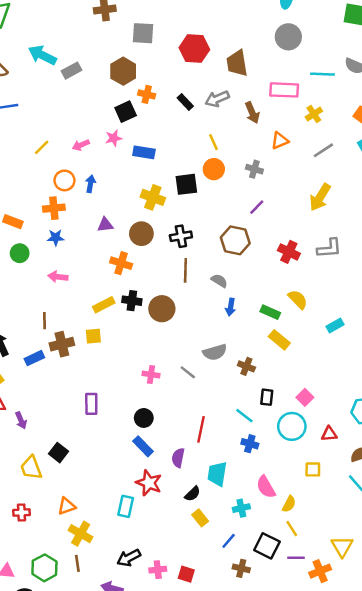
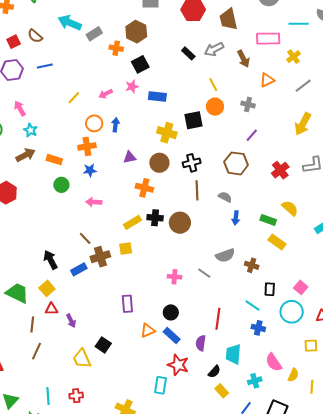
orange cross: (147, 94) -> (116, 48), moved
red cross: (289, 252) -> (280, 170), turned 30
brown line: (45, 321) -> (85, 238), turned -40
orange triangle: (67, 506) -> (148, 330), moved
yellow line: (292, 528) -> (312, 387), moved, turned 40

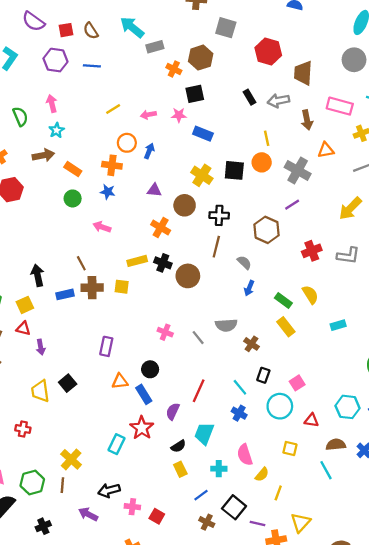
gray cross: (248, 105) -> (298, 170), size x1.6

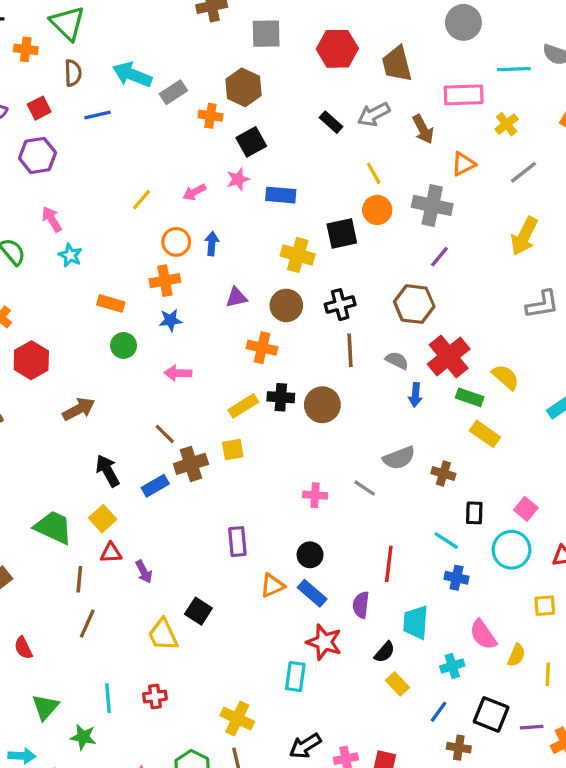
brown semicircle: (91, 31) -> (73, 73), moved, turned -132
blue line: (92, 66) -> (97, 115), moved
brown arrow: (43, 155) -> (79, 409), moved
red cross: (312, 251) -> (449, 356), moved, size x1.4

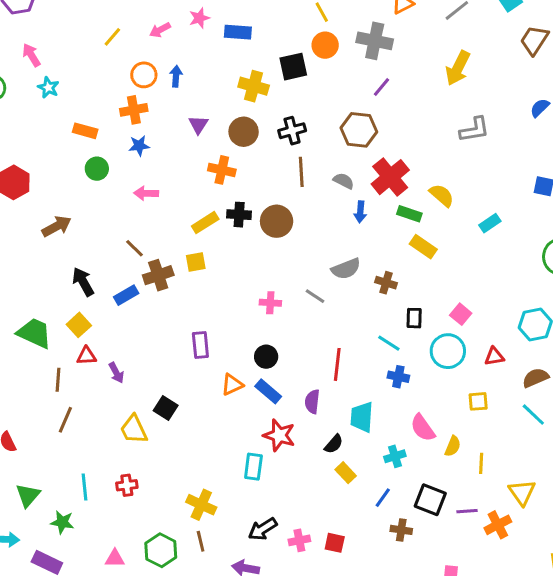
purple triangle: (236, 297) -> (198, 125), turned -45

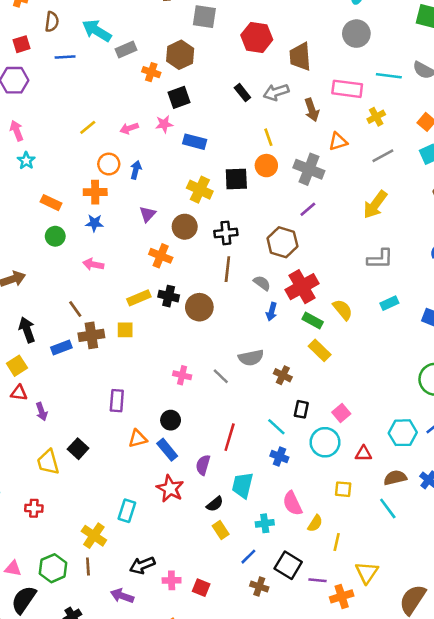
cyan rectangle: (490, 223) -> (389, 303), moved
cyan rectangle: (253, 467) -> (127, 511), moved

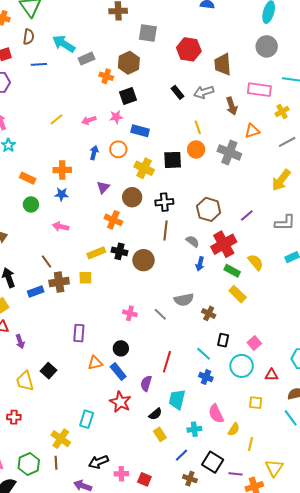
orange circle: (109, 164) -> (118, 149), moved
purple line: (308, 209) -> (247, 216), moved

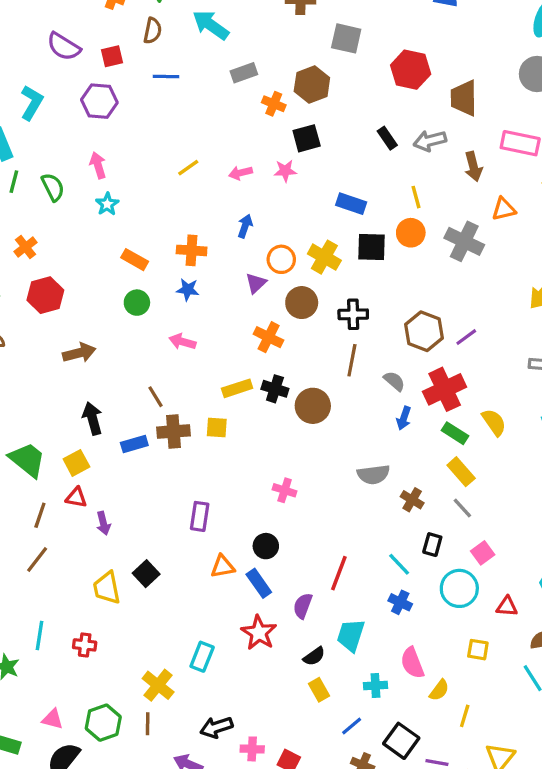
cyan arrow: (64, 44) -> (211, 25), moved
blue rectangle: (140, 131) -> (351, 204), moved
orange circle: (118, 149) -> (281, 259), moved
purple line: (247, 216) -> (466, 337), moved
gray line: (160, 314) -> (462, 508), moved

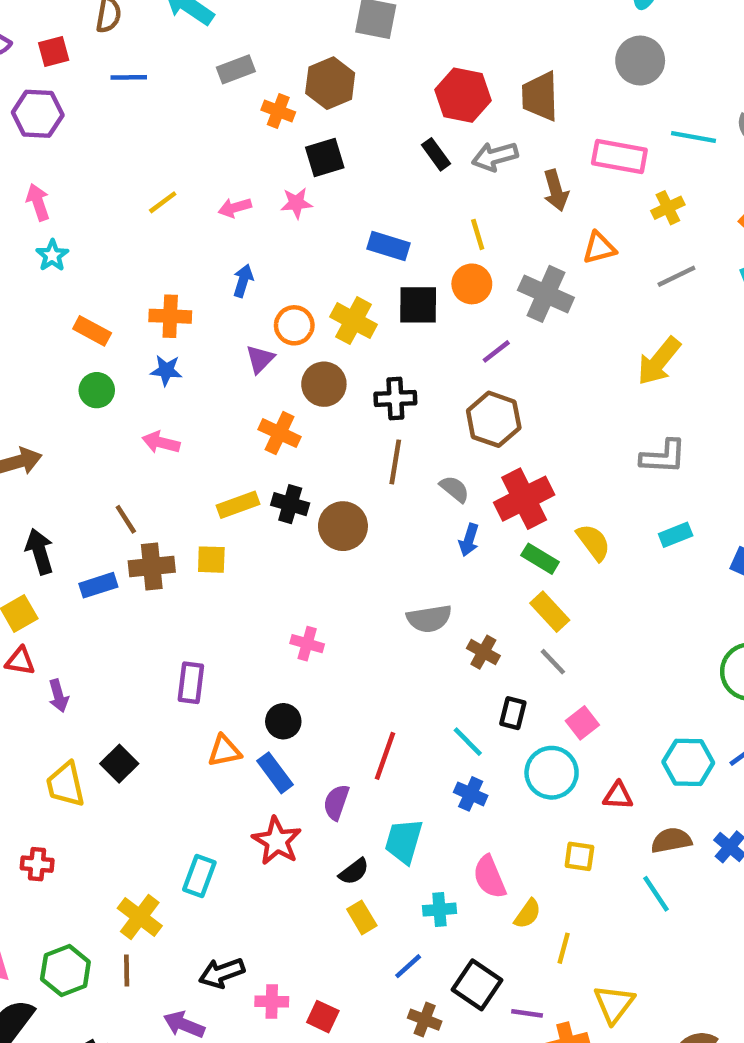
red hexagon: (411, 70) -> (463, 95), moved
purple line: (466, 337) -> (496, 351), moved

